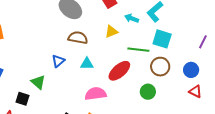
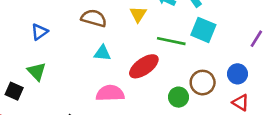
yellow triangle: (111, 32) -> (138, 14), turned -40
blue triangle: (58, 61) -> (40, 32), moved
brown circle: (160, 67) -> (203, 83), moved

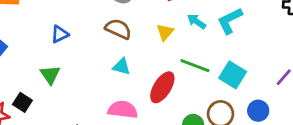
cyan square: (203, 30) -> (233, 75), moved
red ellipse: (144, 66) -> (162, 87), turned -32
black square: (14, 91) -> (22, 102), moved

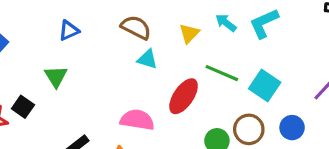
cyan triangle: (121, 67) -> (147, 59), moved

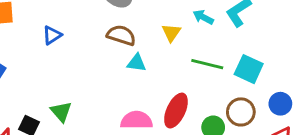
blue triangle: (69, 31) -> (52, 35), moved
green triangle: (56, 76) -> (61, 112), moved
red ellipse: (184, 96) -> (176, 111), moved

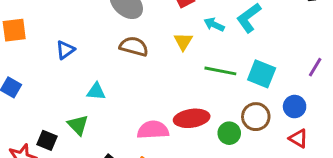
cyan triangle: (137, 63) -> (96, 92), moved
red ellipse: (176, 111) -> (192, 118), turned 60

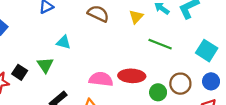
cyan square: (262, 74) -> (207, 51), moved

